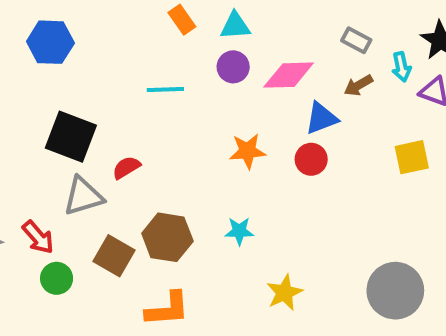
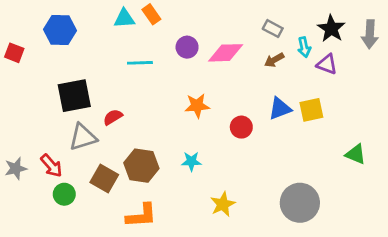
cyan triangle: (235, 26) -> (124, 19), moved
blue triangle: (321, 118) -> (280, 109), moved
black square: (71, 137) -> (74, 96), turned -32
red circle: (311, 159) -> (241, 127), moved

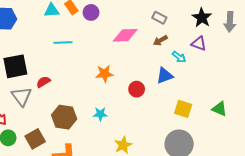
purple circle: (187, 47) -> (91, 12), moved
cyan arrow: (304, 47) -> (179, 57), moved, turned -40
yellow square: (311, 110) -> (183, 109), moved, turned 30
gray triangle: (83, 137) -> (22, 96), turned -50
brown square: (104, 178) -> (35, 139), moved, turned 30

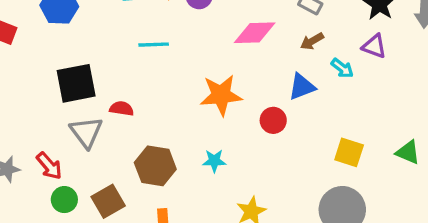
orange star: (104, 74) -> (221, 95), size x1.4
blue triangle: (165, 76) -> (302, 87), moved
red semicircle: (43, 82) -> (122, 109), turned 40

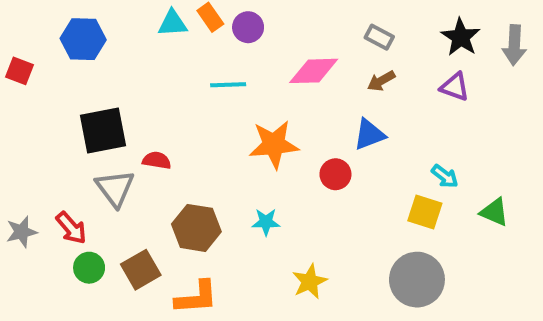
cyan line: (154, 45) -> (228, 85), moved
cyan arrow: (342, 68) -> (445, 176), moved

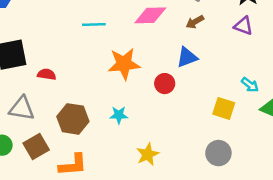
cyan arrow: (445, 176) -> (250, 85), moved
gray triangle: (115, 188) -> (22, 108), moved, turned -44
gray circle: (417, 280) -> (218, 153), size x0.7

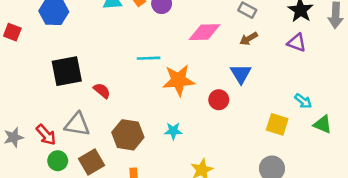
cyan line: (94, 25) -> (149, 58), moved
blue triangle: (187, 57) -> (241, 74), turned -40
red semicircle: (47, 74) -> (102, 91), turned 30

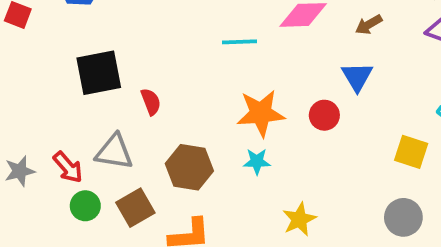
cyan line: (149, 58) -> (240, 42), moved
orange star: (178, 80) -> (261, 113), moved
red semicircle: (102, 91) -> (151, 102), turned 30

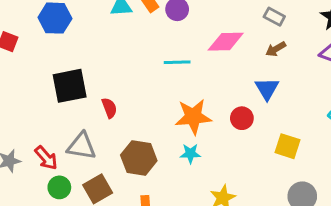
yellow square: (411, 152) -> (288, 146), moved

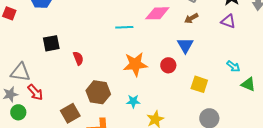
black square: (70, 86) -> (51, 43), size x0.7
gray triangle: (81, 146) -> (20, 72), moved
cyan star: (190, 154) -> (133, 101), moved
green circle: (59, 187) -> (18, 112), moved

